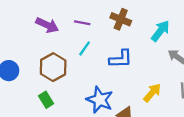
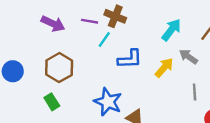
brown cross: (121, 19) -> (115, 16), moved
cyan line: (85, 48) -> (104, 40), moved
yellow arrow: (152, 93) -> (164, 68), moved

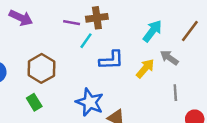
brown cross: (115, 16) -> (97, 18), turned -30
purple arrow: (53, 24) -> (21, 18), moved

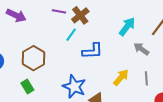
brown cross: (97, 18) -> (80, 15), turned -30
purple line: (72, 23) -> (59, 11), moved
yellow arrow: (145, 68) -> (121, 77), moved

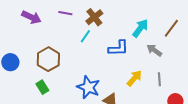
purple line: (59, 11) -> (65, 13), moved
blue L-shape: (92, 51) -> (118, 48), moved

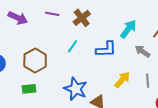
cyan line: (85, 36) -> (73, 46), moved
green rectangle: (42, 87) -> (29, 89), turned -64

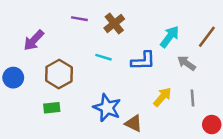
purple arrow: (18, 18) -> (34, 40), moved, turned 108
cyan line: (73, 46) -> (103, 57), turned 72

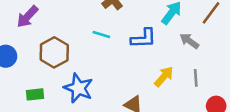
green rectangle: (52, 108) -> (35, 94), moved
blue star: (107, 108) -> (78, 88), moved

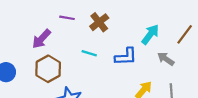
purple arrow: (27, 17) -> (41, 39), moved

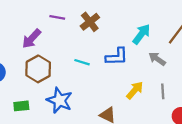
cyan line: (89, 53) -> (82, 62), moved

